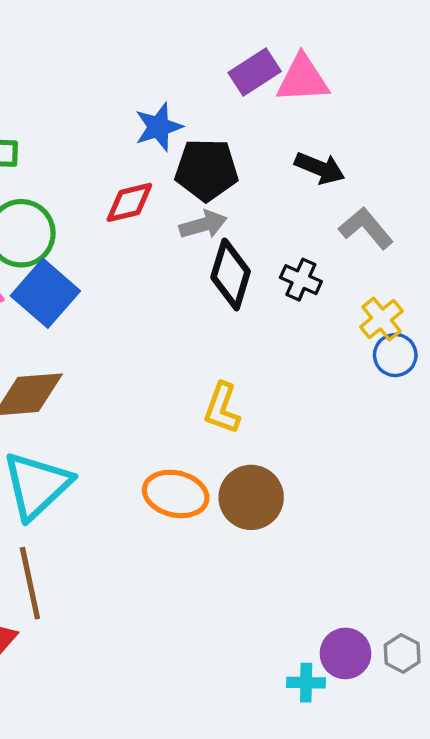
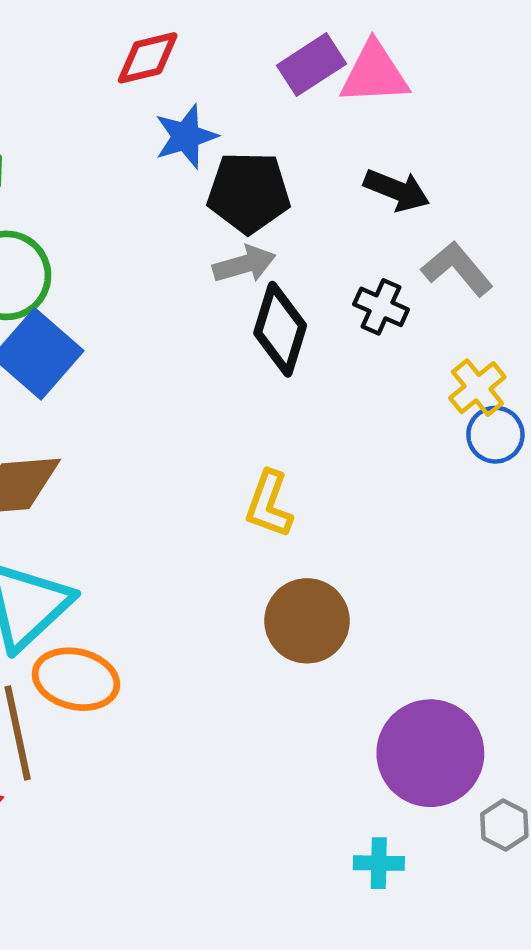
red diamond: (129, 202) -> (148, 58), moved
black cross: (301, 280) -> (381, 307), moved
orange ellipse: (176, 494) -> (76, 679), moved
purple circle: (345, 653) -> (430, 753), moved, size x1.6

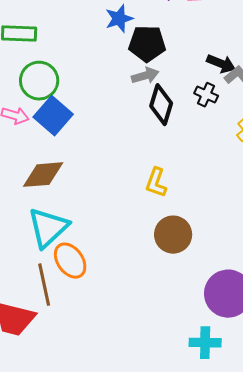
black arrow: (397, 190) -> (221, 64), moved
orange ellipse: (76, 679) -> (70, 261), turned 42
cyan cross: (379, 863) -> (205, 343), size x1.4

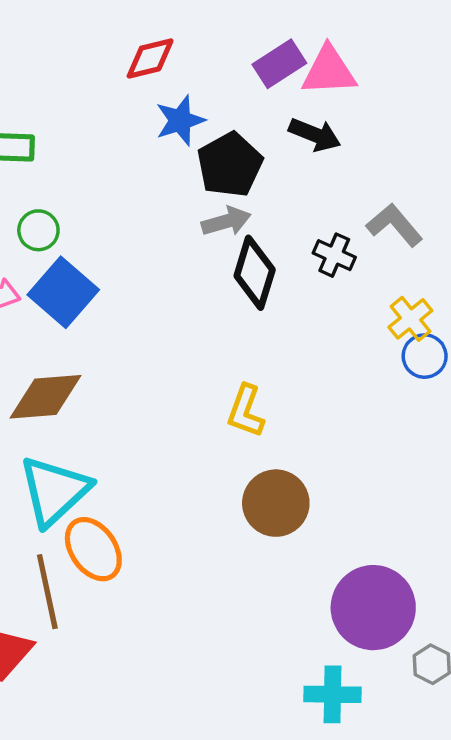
black pentagon: (147, 44) -> (230, 165), turned -30
black arrow: (221, 64) -> (315, 135), moved
green circle: (39, 81) -> (38, 230), size x0.6

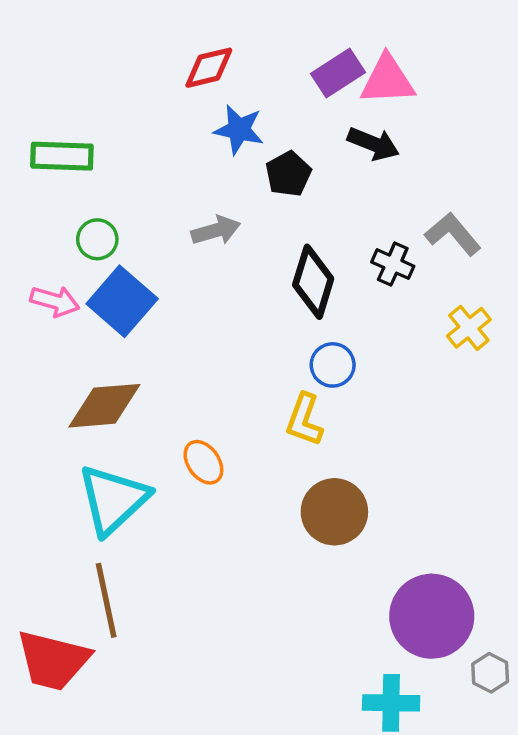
blue star: (180, 120) -> (239, 130), turned 30
black pentagon: (230, 165) -> (288, 174), size x0.7
gray arrow: (226, 221) -> (216, 230), moved
blue circle: (425, 356) -> (333, 365), moved
orange ellipse: (93, 549) -> (203, 462), moved, size x0.7

